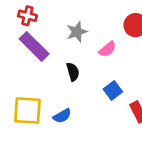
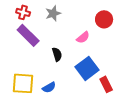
gray star: (77, 32) -> (53, 13), moved
blue square: (113, 90) -> (87, 68), size x1.6

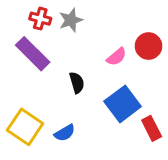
red cross: (23, 12) -> (40, 19), moved
red circle: (104, 19) -> (149, 46), moved
yellow square: (23, 83) -> (25, 127), turned 30

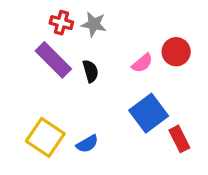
gray star: (71, 20) -> (94, 24), turned 30
black semicircle: (77, 83) -> (90, 71), moved

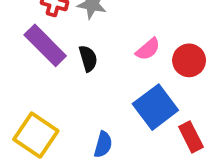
red circle: (176, 52) -> (189, 60), moved
blue semicircle: (87, 144) -> (103, 144), moved, turned -45

